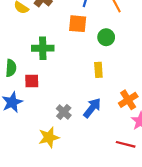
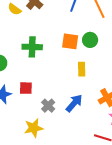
orange square: (78, 24) -> (70, 41), moved
red square: (32, 81) -> (26, 88), moved

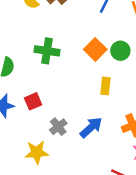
orange square: (70, 41) -> (95, 49), turned 30
red square: (26, 88) -> (33, 101), turned -32

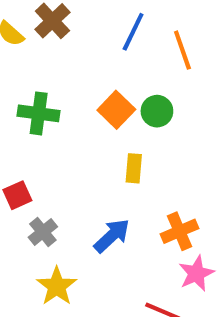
gray cross: (58, 127) -> (43, 232), moved
yellow star: (37, 152) -> (57, 286), moved, turned -30

